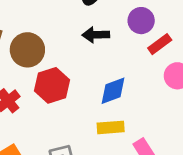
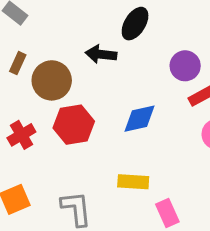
black arrow: (96, 35) -> (101, 54), moved
blue diamond: (113, 91) -> (139, 119), moved

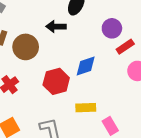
red hexagon: (74, 125) -> (56, 81), moved

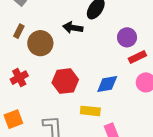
blue diamond: (86, 66) -> (107, 84), moved

